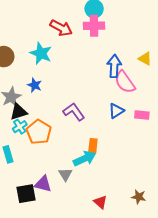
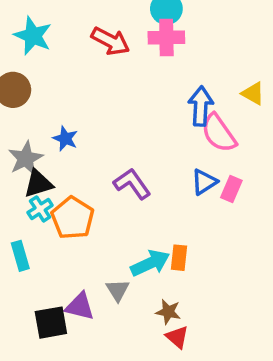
cyan star: (41, 53) -> (33, 36), moved
pink rectangle: (142, 115) -> (231, 189), moved, turned -72
orange rectangle: (93, 146) -> (179, 258), moved
brown star: (139, 197) -> (168, 312), moved

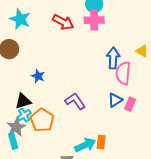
pink semicircle: (219, 133) -> (123, 73), turned 40
gray star: (26, 158) -> (16, 127), moved

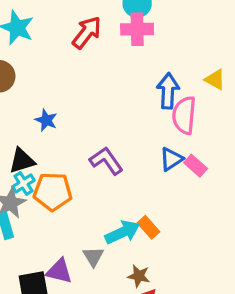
red arrow: (63, 22) -> (87, 32), turned -80
pink rectangle: (130, 104) -> (196, 166), turned -72
orange pentagon: (42, 120) -> (53, 192), turned -30
orange rectangle: (101, 142) -> (148, 227), turned -48

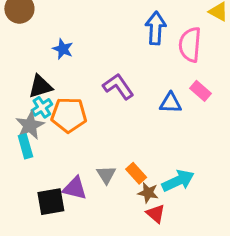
blue arrow: (168, 91) -> (156, 28), moved
blue triangle: (171, 159) -> (171, 103), moved, turned 35
orange rectangle: (148, 227) -> (136, 173), moved
cyan arrow: (123, 232) -> (178, 181), moved

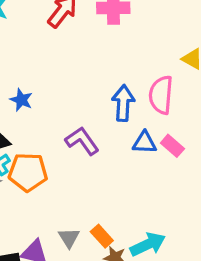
blue arrow: (156, 28) -> (123, 103), moved
blue triangle: (171, 103) -> (145, 143), moved

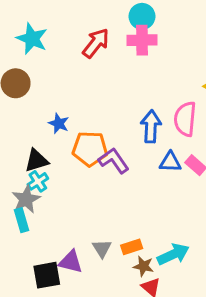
orange pentagon: (28, 172) -> (90, 149), moved
orange rectangle: (102, 236) -> (132, 247), turned -66

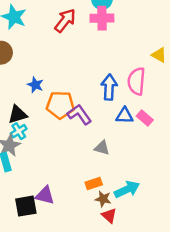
gray triangle: (102, 248) -> (102, 148), moved, turned -42

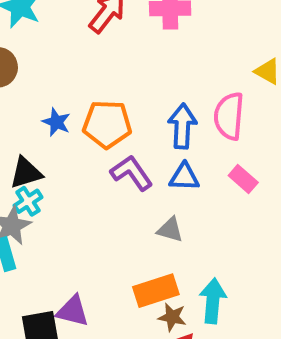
orange pentagon: (60, 105) -> (107, 124), moved
blue triangle: (125, 116) -> (184, 177), moved
orange rectangle: (94, 183) -> (156, 291), size x1.5
cyan arrow: (127, 189) -> (213, 301), turned -60

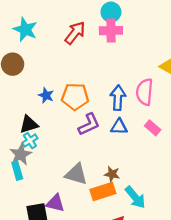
purple L-shape: (132, 173) -> (89, 124), turned 100
gray triangle: (170, 230) -> (76, 174), moved, size x1.5
cyan arrow: (213, 301) -> (135, 197), turned 135
brown star: (172, 317) -> (112, 174), moved

